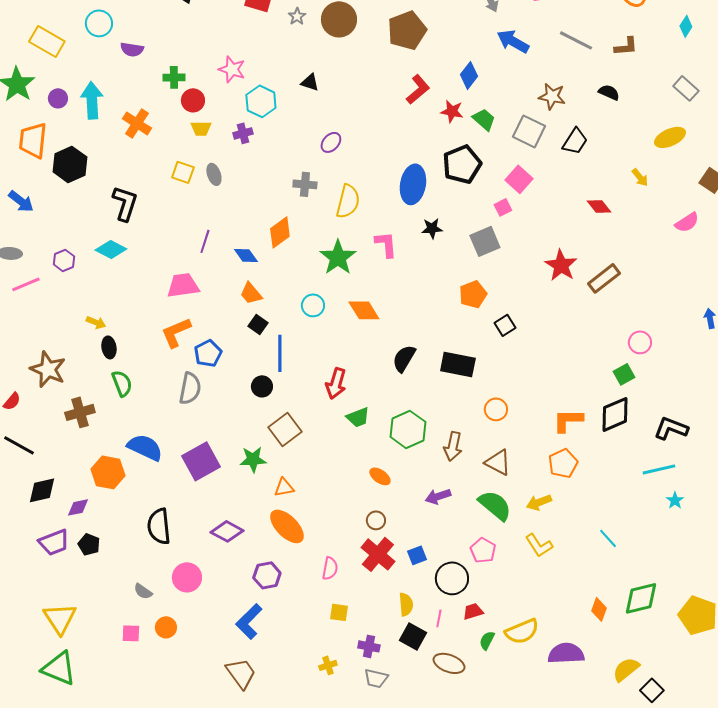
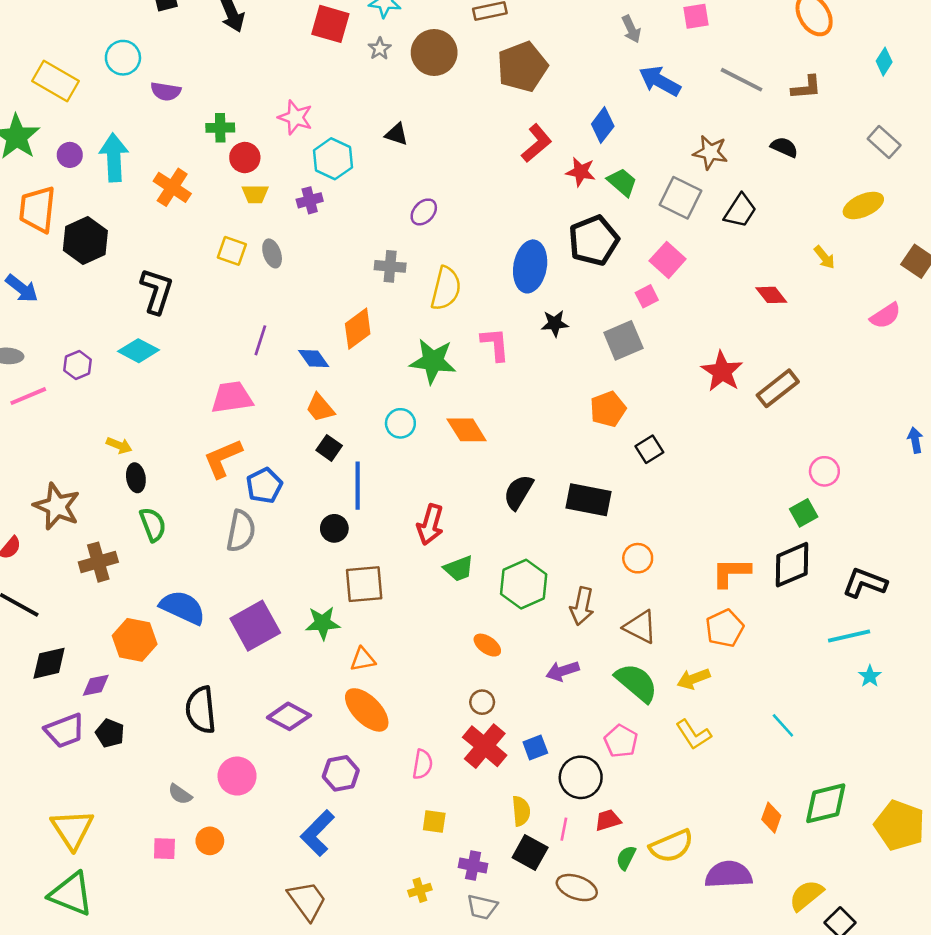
green star: (338, 257) -> (433, 361), turned -30
brown square: (285, 429) -> (364, 584), turned 32

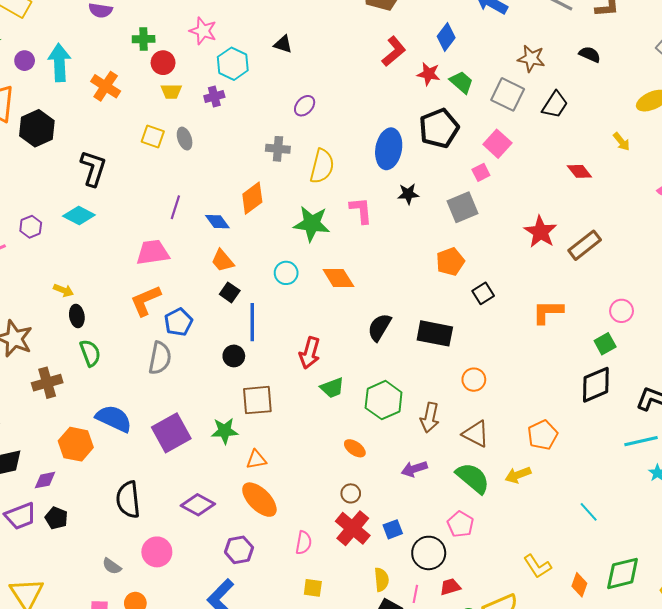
orange L-shape: (731, 572) -> (548, 312), moved
yellow L-shape: (693, 735) -> (537, 566), moved

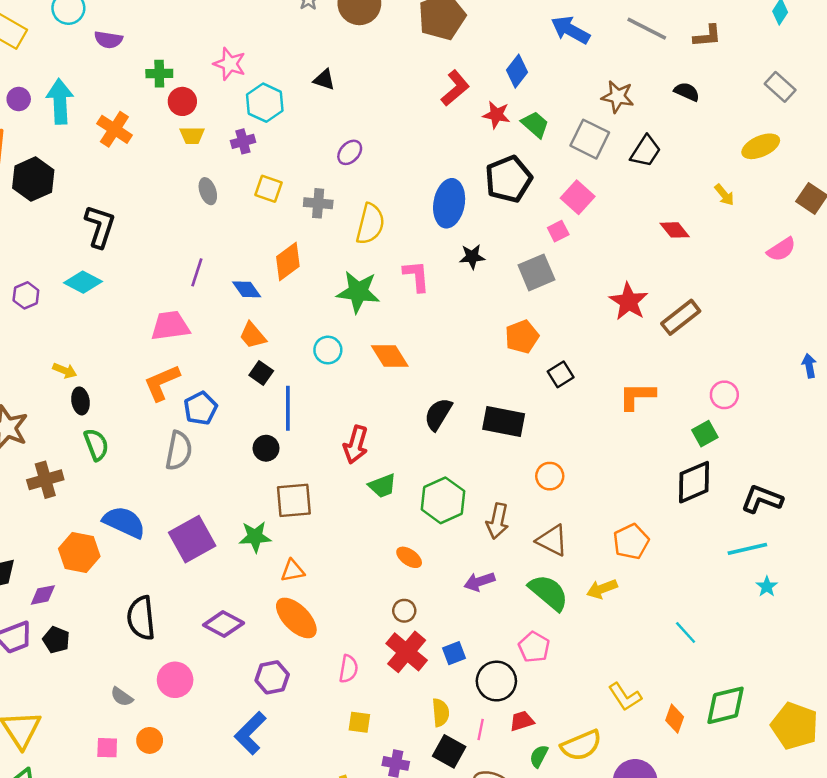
yellow square: (153, 136) -> (268, 189), moved

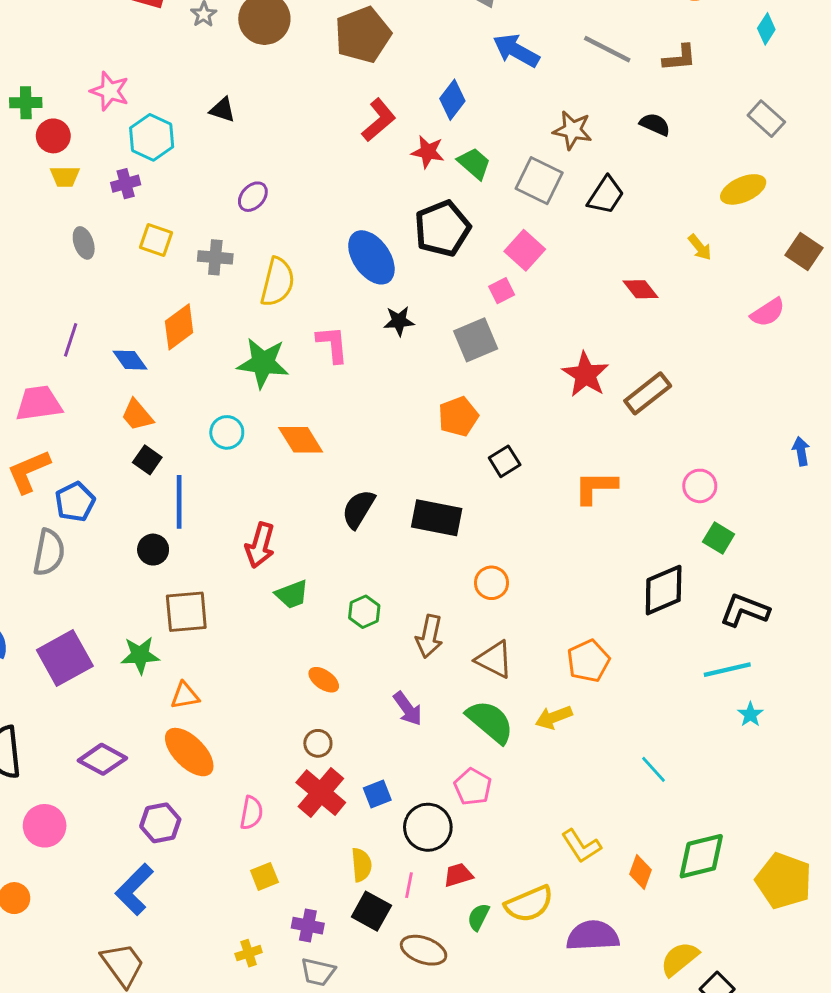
blue ellipse: (449, 203) -> (371, 257), turned -45
green square: (705, 434) -> (719, 538), moved, turned -30
green hexagon: (443, 500) -> (364, 612), size x0.6
purple arrow: (479, 582) -> (408, 709), turned -108
yellow square: (359, 722) -> (264, 876), turned -30

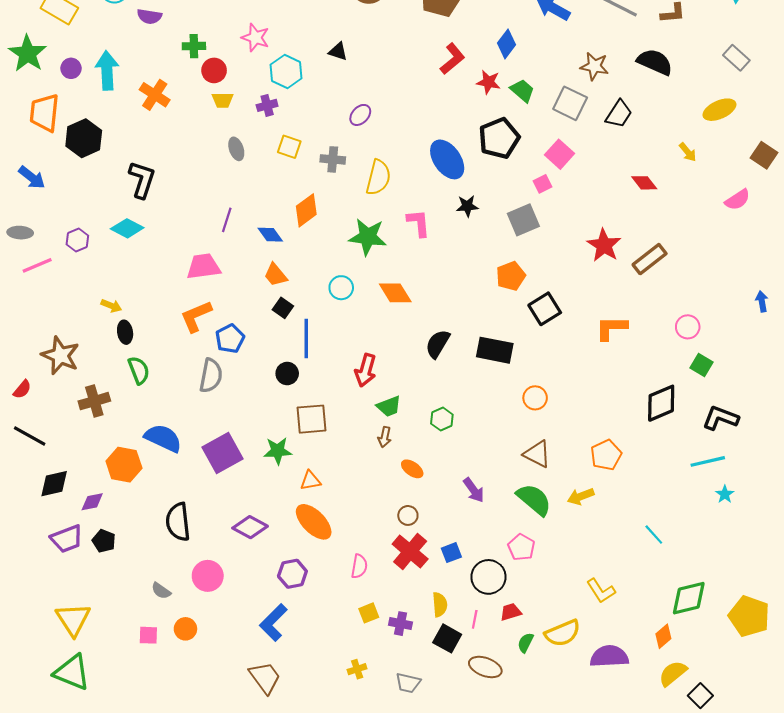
black semicircle: (655, 124) -> (655, 62), size x1.6
black square: (505, 461) -> (545, 309), size x1.4
brown arrow: (429, 636) -> (385, 437), moved, size x0.7
orange diamond: (640, 872) -> (663, 636), moved, turned 30
purple cross: (308, 926) -> (401, 624), moved

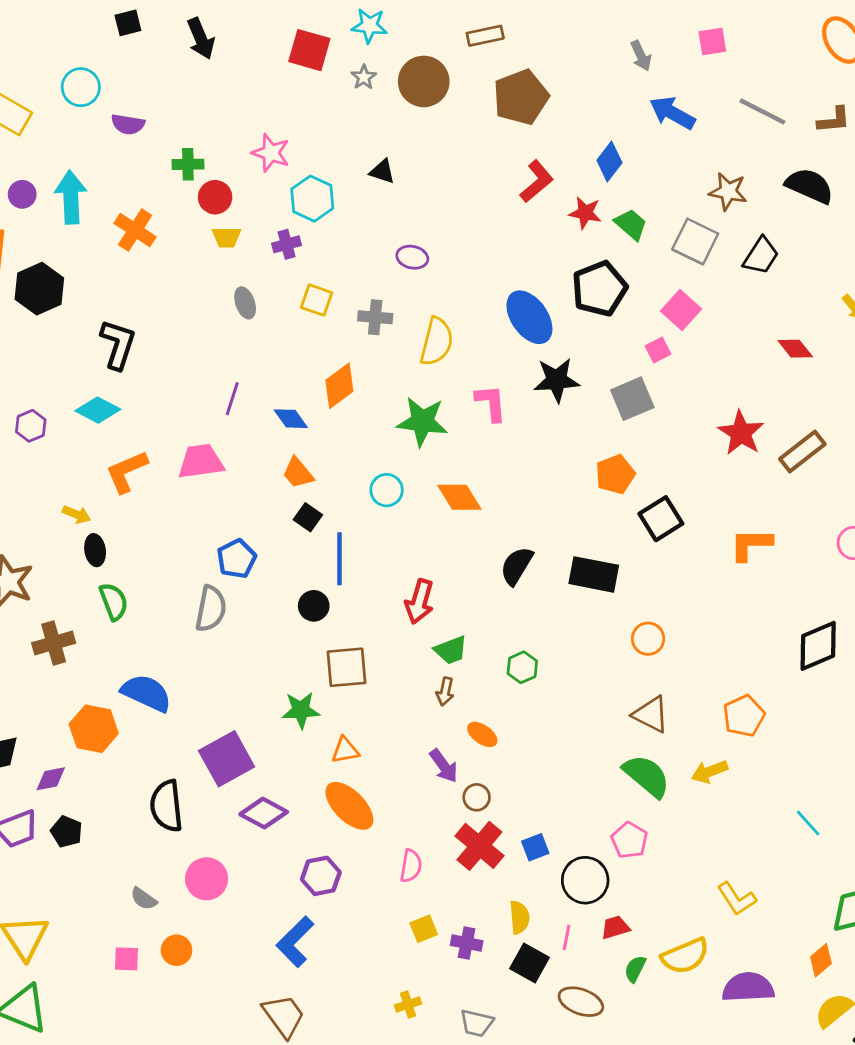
purple ellipse: (360, 115) -> (412, 257), turned 60
black star: (467, 206) -> (557, 380), size x1.5
orange L-shape: (196, 316) -> (127, 472), moved
purple square: (223, 453) -> (227, 759), moved
purple arrow: (474, 490) -> (444, 766), moved

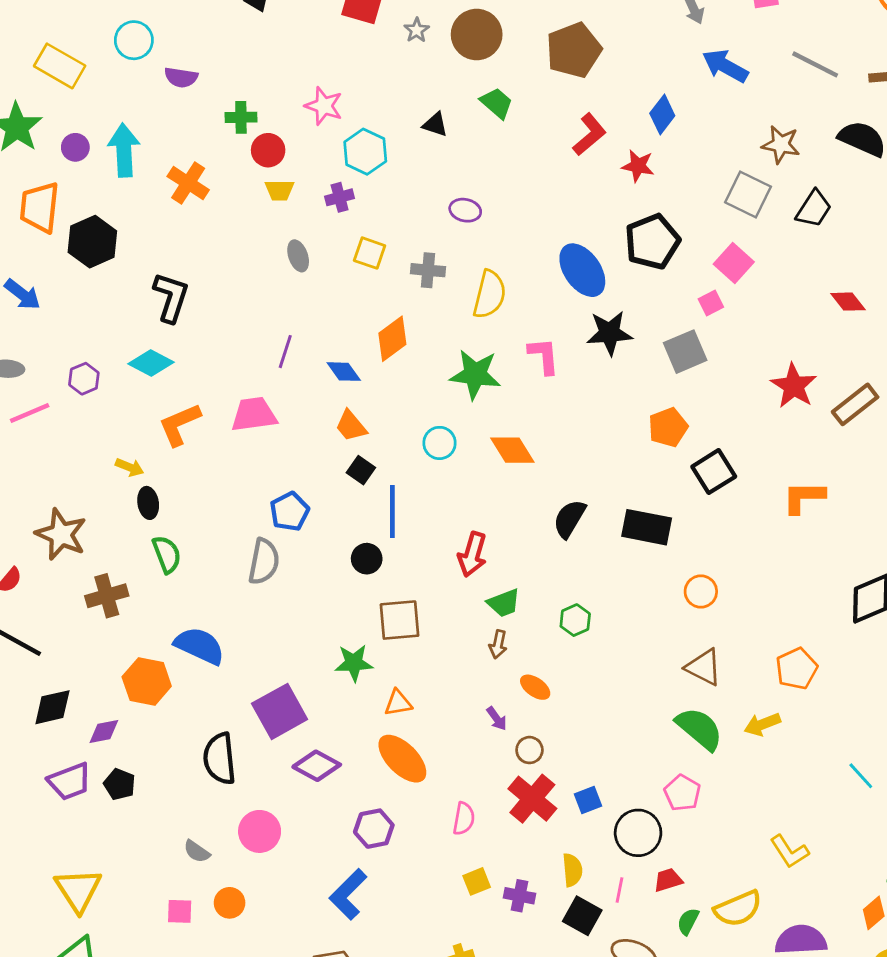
green trapezoid: (631, 224) -> (497, 103), moved
purple arrow: (444, 766) -> (497, 719), size x0.7

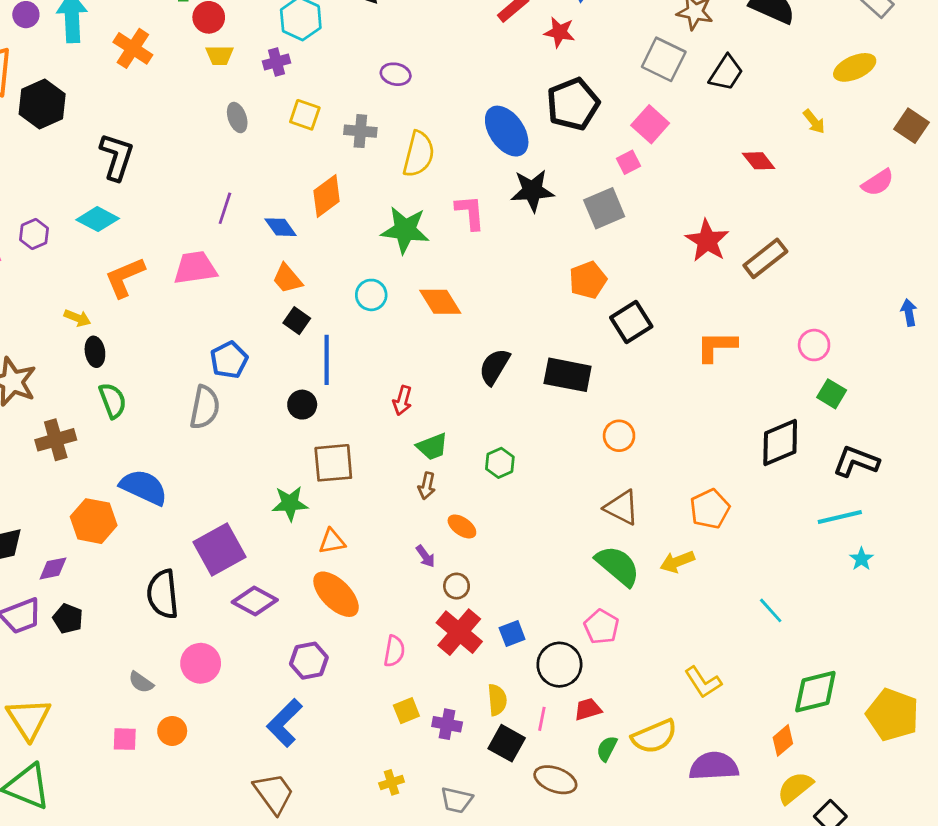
red arrow: (472, 554) -> (402, 401), size x0.7

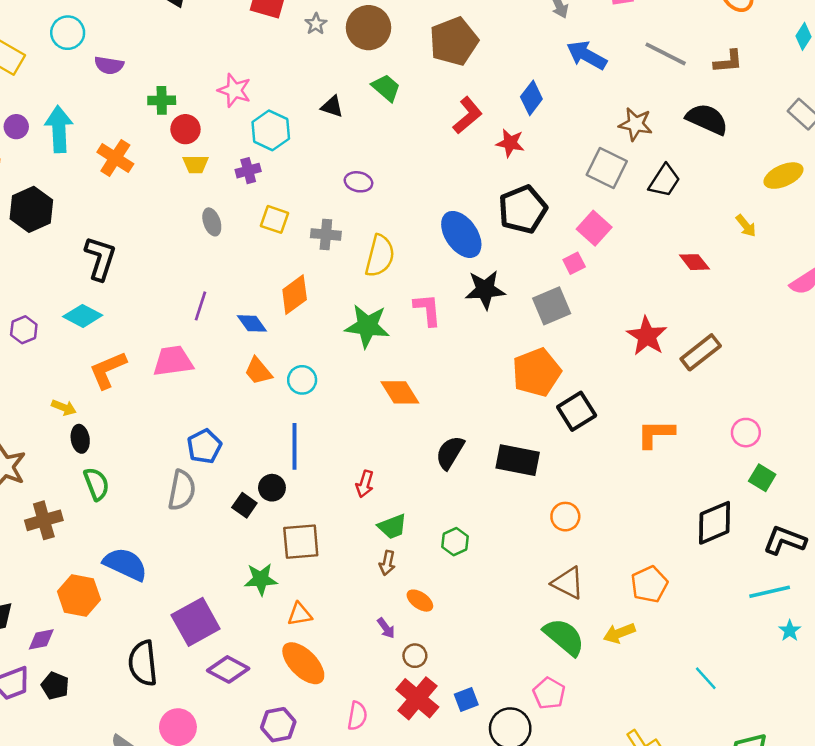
orange pentagon: (588, 280) -> (536, 372), size x1.4
cyan circle: (371, 295) -> (302, 380), moved
black square: (297, 321) -> (244, 505), moved

